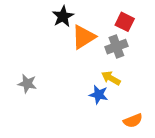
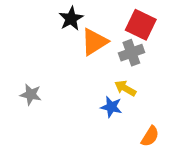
red square: (125, 22) -> (141, 25), size x1.4
orange semicircle: (133, 121) -> (150, 136), turned -36

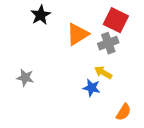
black star: (71, 19) -> (41, 15), moved

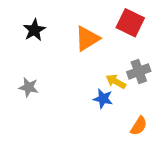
black star: (41, 15) -> (34, 30), moved
gray cross: (108, 43) -> (139, 71), moved

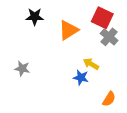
black star: (34, 30) -> (35, 17), moved, turned 30
gray cross: (139, 71) -> (109, 37), moved, turned -30

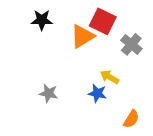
red square: (102, 18) -> (103, 21), moved
gray star: (22, 68) -> (49, 93), moved

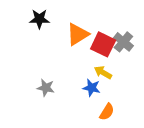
red square: (103, 21) -> (103, 44), moved
orange semicircle: (131, 119) -> (107, 112), moved

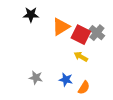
gray star: (46, 88) -> (36, 78), moved
blue star: (92, 88) -> (66, 80), moved

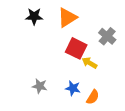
orange triangle: (61, 27) -> (67, 18), moved
red square: (81, 35) -> (76, 48), moved

